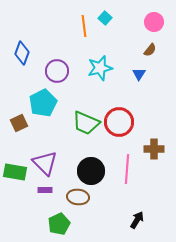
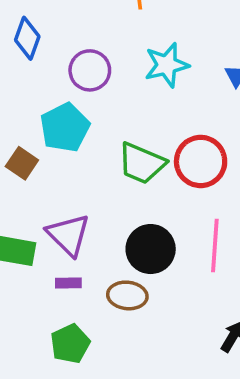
brown square: (19, 123) -> (22, 163), turned -30
green pentagon: (59, 224) -> (70, 344), moved

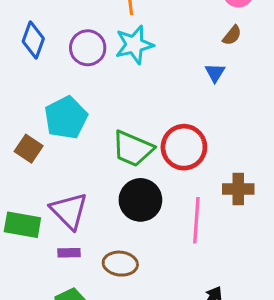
cyan star: (167, 65) -> (134, 45), moved
purple circle: (90, 70) -> (88, 48), moved
black circle: (151, 249) -> (140, 200), moved

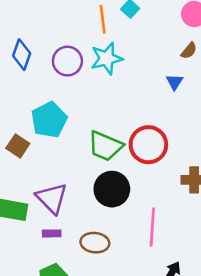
pink line: (196, 220) -> (152, 227), moved

